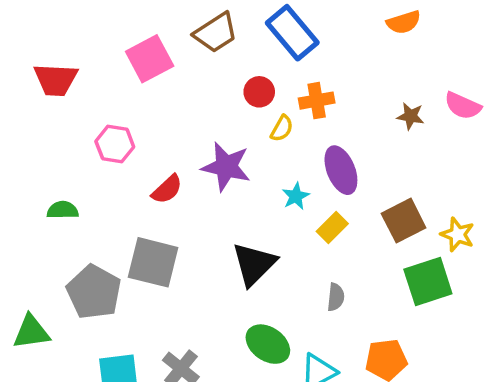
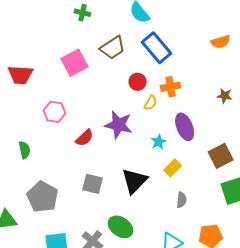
green semicircle: (63, 210) -> (24, 150), turned 78
yellow rectangle: (332, 228) -> (173, 168), moved
gray square: (153, 262) -> (92, 184), moved, size x0.7
green ellipse: (268, 344) -> (121, 227), moved

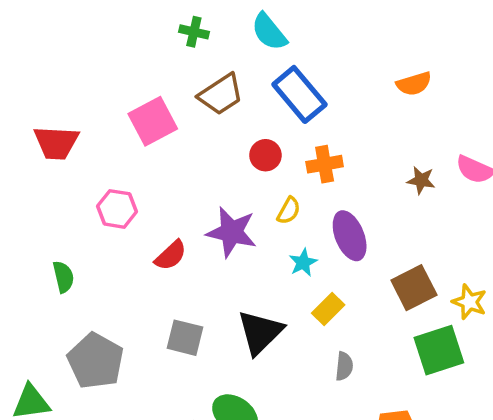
green cross: (82, 13) -> (194, 32), moved
yellow semicircle: (151, 103) -> (289, 211), moved

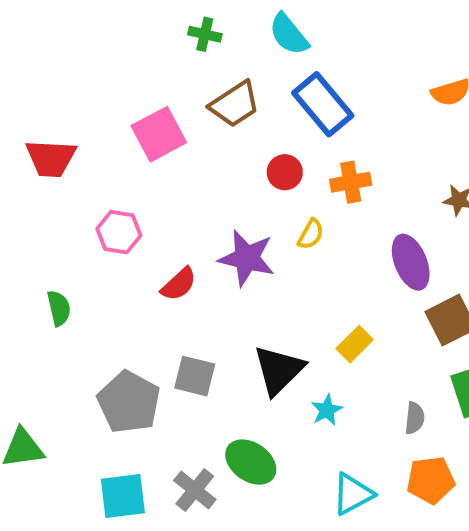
purple ellipse: (350, 236) -> (411, 262), moved
cyan star: (303, 263) -> (327, 410), moved
gray pentagon: (96, 361) -> (129, 402), moved
gray semicircle: (344, 366) -> (415, 418), moved

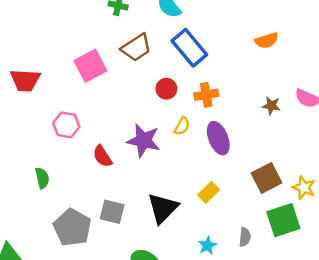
purple ellipse: (411, 262) -> (218, 138), moved
red semicircle: (179, 284) -> (102, 156), turned 100
green semicircle: (59, 308) -> (42, 178), moved
cyan star: (327, 410) -> (207, 246), moved

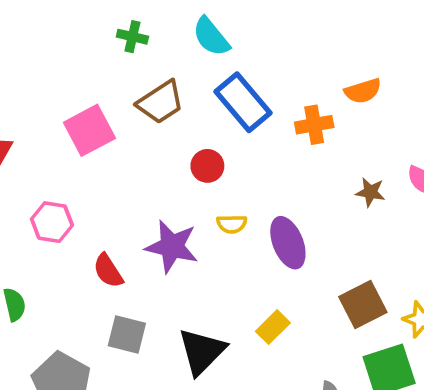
orange cross: (206, 95) -> (314, 125), moved
yellow semicircle: (182, 126) -> (232, 224), turned 60
gray square: (112, 212) -> (127, 334), moved

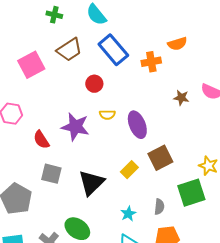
brown square: (363, 305) -> (160, 158), moved

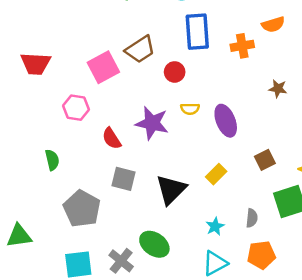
brown trapezoid: (69, 50) -> (140, 49), moved
blue rectangle: (113, 50) -> (197, 32), turned 36
pink square: (31, 65) -> (103, 67), moved
brown square: (160, 158) -> (265, 160), moved, size x0.7

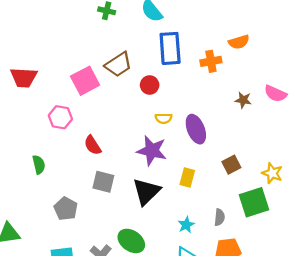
purple star: (152, 123) -> (152, 151), moved
yellow rectangle: (216, 174) -> (187, 178), turned -30
gray pentagon: (82, 209) -> (66, 209), size x0.7

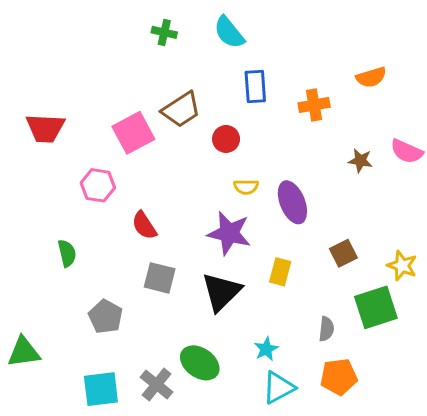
orange semicircle: (239, 42) -> (371, 77), moved
blue rectangle: (170, 48) -> (255, 86), size x0.7
cyan star: (186, 225) -> (266, 349), moved

